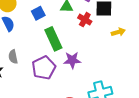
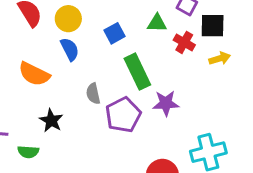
yellow arrow: (118, 32) -> (220, 58), moved
gray semicircle: (13, 57) -> (93, 94), moved

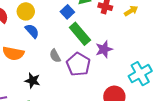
blue square: (114, 33) -> (67, 12), moved

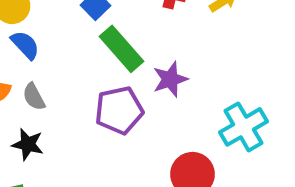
gray semicircle: (55, 56) -> (34, 97), moved
purple pentagon: (78, 64) -> (119, 110), turned 30

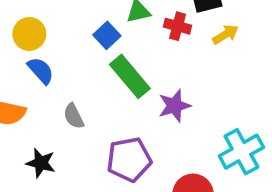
gray semicircle: (34, 97) -> (74, 116), moved
purple pentagon: (119, 110) -> (129, 159), moved

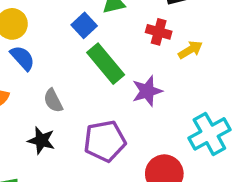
red cross: (178, 26) -> (159, 32), moved
yellow arrow: (226, 34) -> (190, 50), moved
black star: (41, 163) -> (41, 140), moved

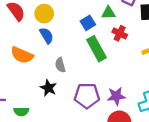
red cross: (159, 32) -> (120, 33), moved
purple star: (147, 91) -> (116, 96), moved

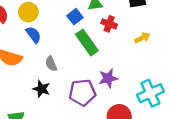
purple star: (116, 96) -> (108, 78), moved

